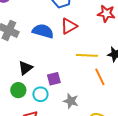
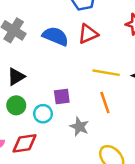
black triangle: (25, 68) -> (16, 77), moved
orange line: (100, 77) -> (105, 103), moved

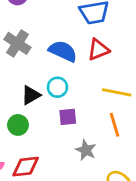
black triangle: (16, 77) -> (31, 95), moved
cyan circle: (43, 114) -> (57, 87), moved

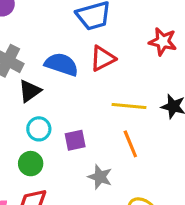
cyan circle: (57, 87) -> (39, 129), moved
black triangle: (31, 95) -> (30, 91), moved
green circle: (18, 125) -> (31, 164), moved

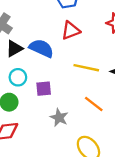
blue semicircle: (61, 64) -> (41, 48), moved
orange line: (130, 144) -> (94, 104), moved, turned -36

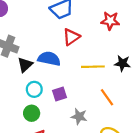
orange line: (94, 104) -> (107, 97), turned 30

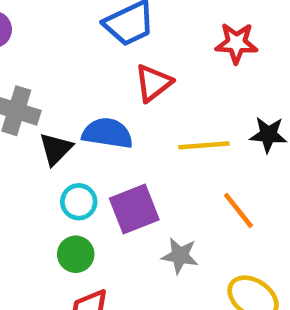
purple square: (59, 94) -> (134, 209), size x1.5

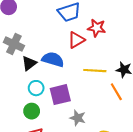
red star: (236, 43) -> (97, 28), moved
orange line: (238, 210) -> (116, 92), moved

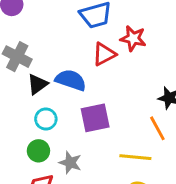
yellow line: (95, 71) -> (135, 157), moved
purple square: (60, 95) -> (95, 118), moved
gray star: (78, 118) -> (70, 163), moved

